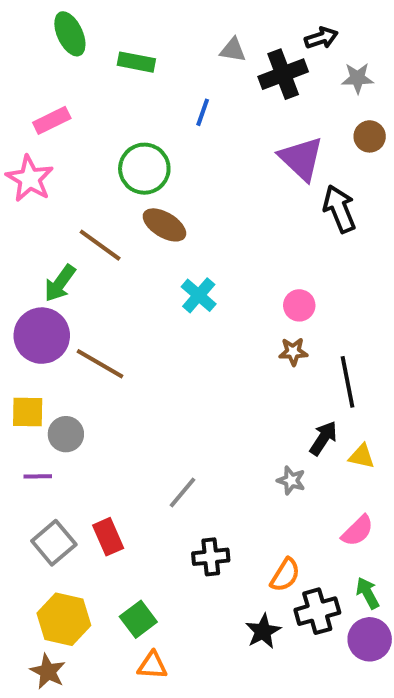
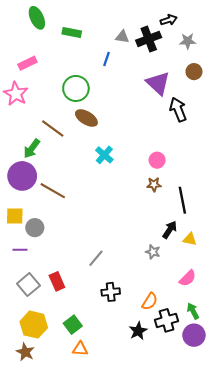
gray triangle: (233, 50) -> (122, 37), moved

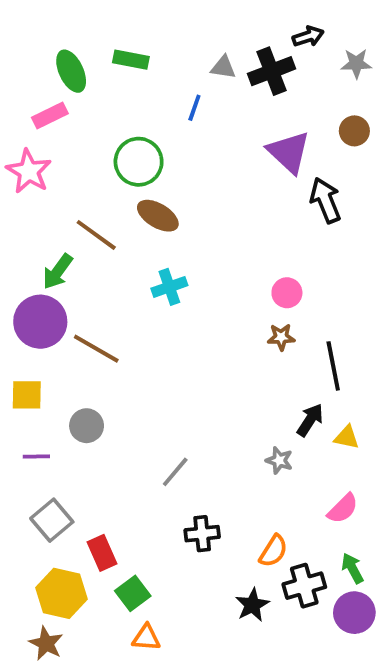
green ellipse: (37, 18) -> (71, 71), moved
gray star: (188, 41) -> (356, 63), moved
cyan cross: (104, 155) -> (169, 287), moved, turned 30
gray circle: (35, 228) -> (87, 426), moved
red rectangle: (57, 281) -> (102, 553), moved

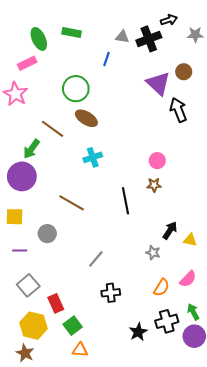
brown circle: (354, 131) -> (184, 72), moved
brown line: (96, 349) -> (72, 203), moved
black line: (333, 366) -> (126, 201), moved
orange semicircle: (273, 551) -> (161, 288), moved

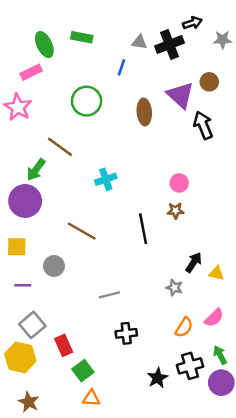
brown ellipse: (86, 118) -> (144, 112), moved, turned 55
gray line: (96, 259) -> (109, 295), turned 36
yellow hexagon: (33, 326) -> (20, 357), moved

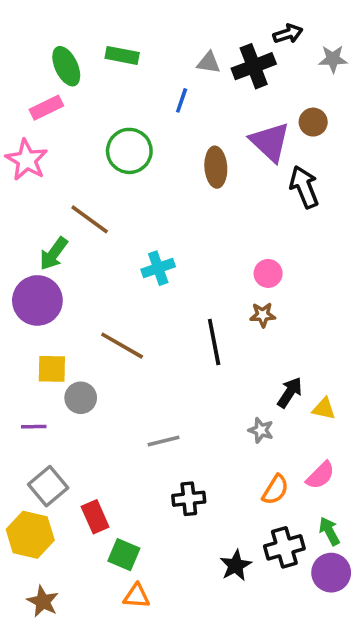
yellow square: (17, 247) -> (52, 369), moved
green square: (83, 371) -> (124, 555), turned -30

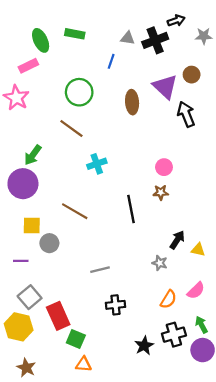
brown line: (90, 219) -> (71, 129), moved
red rectangle: (95, 517) -> (58, 316), size x1.4

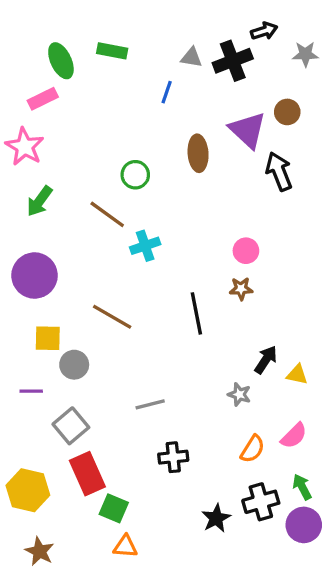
green circle: (79, 92) -> (135, 175), moved, size x0.7
brown line: (71, 129) -> (107, 214), moved
green arrow: (33, 155) -> (39, 201), moved
gray square: (30, 297) -> (71, 426), moved

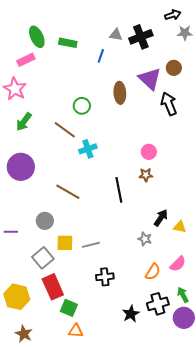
black arrow: (264, 31) -> (173, 15), moved
green rectangle: (112, 51) -> (68, 43), moved
yellow square: (48, 338) -> (65, 243), moved
purple line: (31, 391) -> (11, 232), moved

